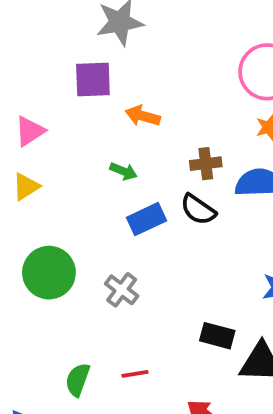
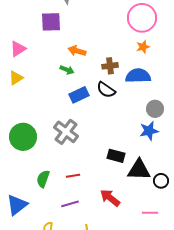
orange arrow: (143, 116) -> (77, 51), moved
green circle: (49, 273) -> (23, 137), moved
gray cross: (122, 290) -> (66, 132), size x1.4

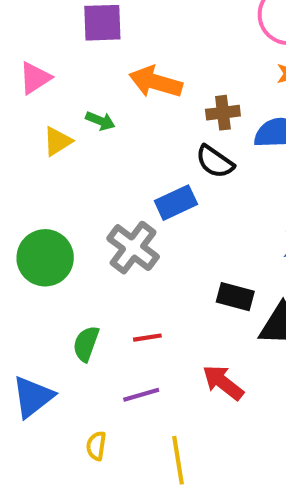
orange arrow: (77, 51) -> (156, 82), size x1.4
green arrow: (67, 70) -> (100, 121), moved
yellow triangle: (16, 78) -> (57, 141), moved
blue rectangle: (79, 95) -> (176, 203), moved

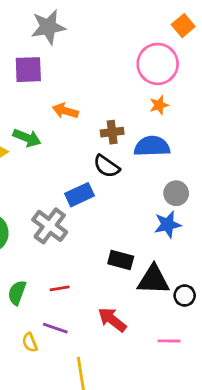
orange arrow: (156, 82) -> (65, 111), size x0.7
green arrow: (100, 121) -> (27, 138), size x1.4
purple line: (141, 395) -> (55, 328), turned 35
yellow semicircle: (96, 446) -> (30, 342), moved, turned -30

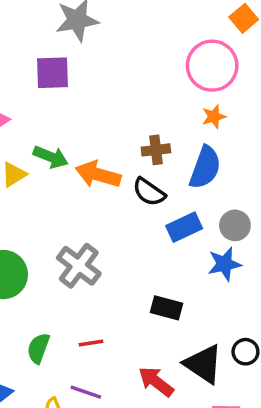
orange arrow: (65, 111) -> (98, 174), moved, size x1.4
blue semicircle: (152, 146) -> (205, 167), turned 112
blue rectangle: (80, 195) -> (184, 227), moved
black triangle: (153, 280) -> (203, 364), moved, turned 32

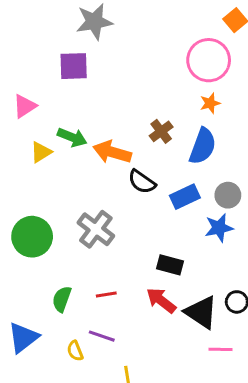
brown cross: (156, 150) -> (161, 131), turned -30
black semicircle: (149, 192) -> (142, 182), moved
red arrow: (156, 382) -> (161, 300), moved

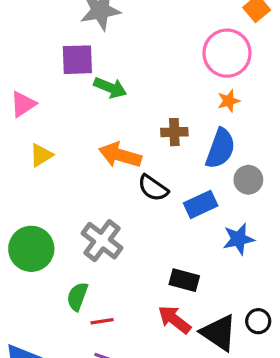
brown cross: (161, 131) -> (174, 132), turned 35
green arrow: (72, 137) -> (110, 88), moved
gray circle: (228, 195) -> (248, 180), moved
red line: (106, 295) -> (102, 321), moved
green semicircle: (62, 299) -> (77, 297), moved

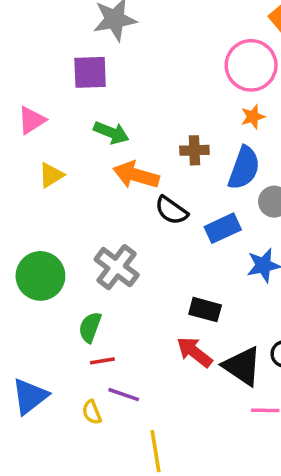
green arrow: (110, 88) -> (111, 133), moved
red line: (102, 321) -> (102, 361), moved

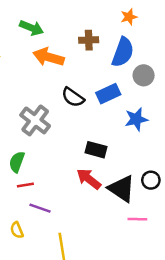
black semicircle: (171, 210) -> (73, 97), moved
yellow semicircle: (92, 412) -> (17, 230), moved

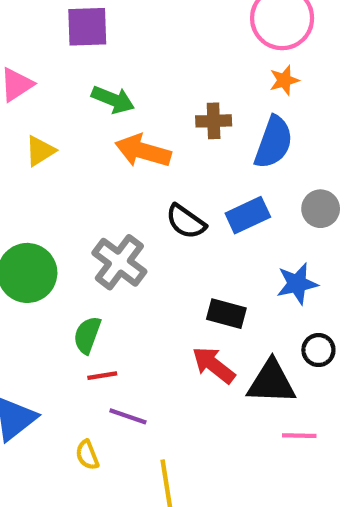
gray circle: (144, 75) -> (321, 209), moved
blue star: (136, 119) -> (297, 284), moved
black circle: (151, 180) -> (318, 350), moved
black triangle: (122, 189) -> (271, 382), turned -32

